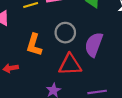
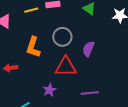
purple semicircle: (94, 45) -> (88, 49), size x0.7

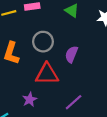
purple line: (90, 93) -> (74, 102), turned -36

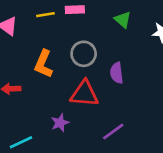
purple semicircle: (71, 54) -> (117, 73), turned -35

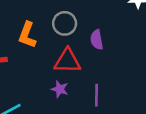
purple star: (60, 123) -> (60, 89), moved, turned -30
purple line: (113, 132) -> (97, 95), turned -50

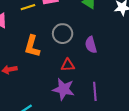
red triangle: (67, 61) -> (68, 65), size x0.6
purple star: (60, 89) -> (64, 89), size x1.5

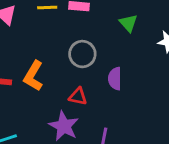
orange L-shape: (32, 46) -> (33, 76), moved

